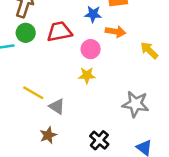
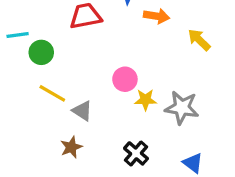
green circle: (26, 33) -> (41, 52), moved
pink circle: (91, 49) -> (125, 79), moved
yellow star: (87, 75) -> (145, 100), moved

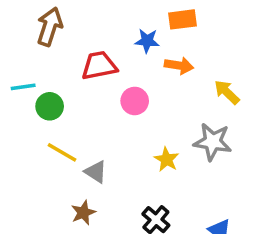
pink circle: (125, 79) -> (135, 101), moved
yellow star: (145, 100) -> (167, 159), turned 30
gray star: (182, 108) -> (213, 142), moved

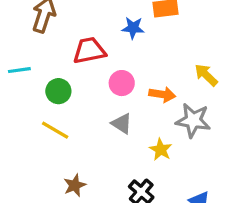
orange arrow: (179, 66) -> (162, 94), moved
green circle: (50, 106) -> (58, 91), moved
yellow star: (167, 159) -> (161, 150), moved
gray triangle: (96, 172) -> (122, 124), moved

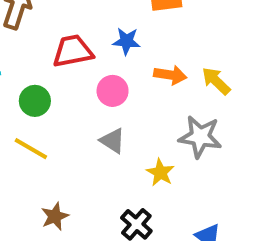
blue star: (133, 28) -> (126, 41), moved
orange arrow: (162, 94) -> (170, 75), moved

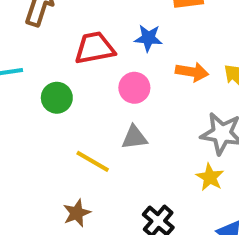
gray triangle: (113, 141) -> (134, 137), turned -40
yellow line: (31, 149) -> (93, 161), moved
yellow star: (160, 173) -> (210, 177), moved

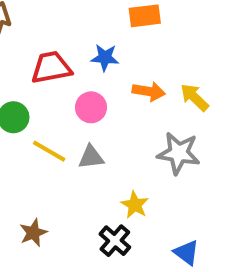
yellow line: (93, 161) -> (49, 151), moved
yellow star: (210, 177) -> (135, 205), moved

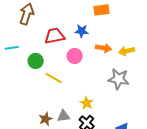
yellow arrow: (194, 97) -> (127, 51), turned -56
gray triangle: (91, 157) -> (64, 116), moved
yellow star: (135, 205) -> (87, 103), moved

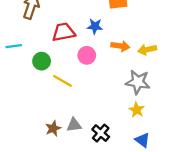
yellow star: (87, 103) -> (137, 110), moved

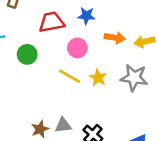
yellow line: (62, 81) -> (70, 76), moved
yellow star: (137, 110) -> (98, 78), moved

